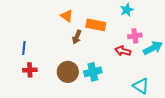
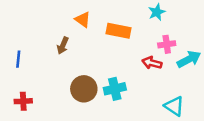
brown arrow: (77, 37) -> (63, 46), moved
blue line: (24, 48) -> (18, 59), moved
red cross: (30, 70) -> (23, 101), moved

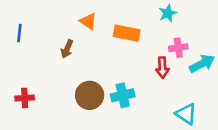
blue line: (18, 59) -> (19, 33), moved
red arrow: (152, 63) -> (162, 68), turned -108
red cross: (23, 101) -> (25, 98), moved

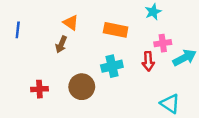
orange triangle: (88, 21) -> (71, 23), moved
cyan cross: (123, 95) -> (112, 66), moved
red cross: (25, 98) -> (39, 89), moved

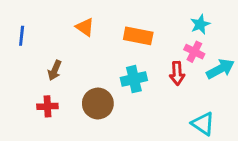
cyan star: (153, 12) -> (200, 24), moved
pink cross: (163, 43) -> (194, 52), turned 35
brown arrow: (61, 44) -> (55, 70), moved

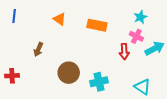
blue line: (22, 36) -> (14, 16), moved
cyan cross: (134, 79) -> (99, 82), moved
red cross: (47, 106) -> (12, 76), moved

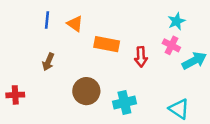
blue line: (14, 16) -> (47, 20), moved
orange rectangle: (97, 25) -> (107, 44), moved
red arrow: (124, 51) -> (141, 57), moved

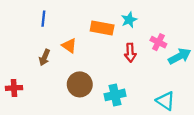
cyan star: (177, 21) -> (129, 20), moved
orange triangle: (75, 24) -> (69, 46), moved
orange rectangle: (107, 44) -> (102, 28), moved

